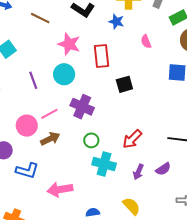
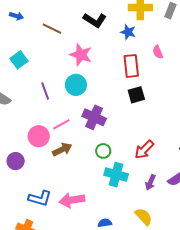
red rectangle: (101, 56) -> (131, 66), moved
blue L-shape: (27, 171) -> (40, 198), moved

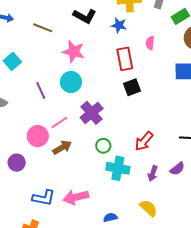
pink semicircle: (158, 52) -> (150, 43), turned 32
purple cross: (94, 117) -> (92, 113), turned 30

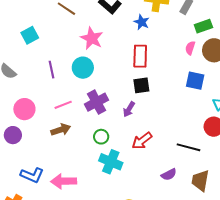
pink semicircle: (150, 43) -> (190, 48), moved
pink circle: (38, 136) -> (24, 109), moved
purple arrow: (153, 173) -> (129, 109), moved

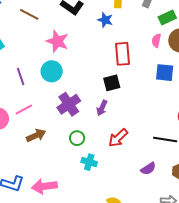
red rectangle: (140, 56) -> (122, 54), moved
pink line: (63, 105) -> (24, 109), moved
cyan cross: (111, 162) -> (89, 162), size x0.7

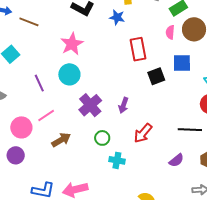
brown line: (29, 14) -> (29, 22), moved
pink star: (57, 41) -> (72, 44), turned 30
black square: (112, 83) -> (156, 76), moved

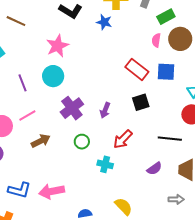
red rectangle: (138, 49) -> (137, 69), moved, turned -45
black square: (156, 76) -> (141, 102), moved
cyan cross: (117, 160) -> (105, 164), moved

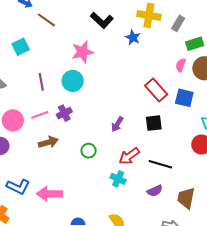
purple cross: (72, 108) -> (64, 113), moved, size x0.7
black line: (170, 139) -> (160, 164), moved
cyan cross: (105, 164) -> (118, 179), moved

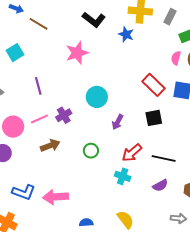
cyan circle: (73, 81) -> (97, 97), moved

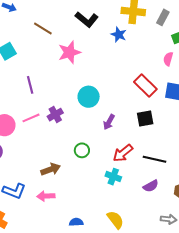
brown line: (39, 24) -> (43, 29), moved
brown arrow: (50, 146) -> (51, 169), moved
pink arrow: (55, 197) -> (46, 196), size x0.7

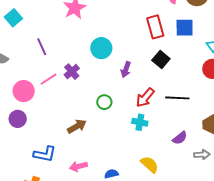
red rectangle: (145, 85) -> (155, 27), turned 40
black square: (145, 118) -> (161, 60), turned -30
purple semicircle: (151, 186) -> (180, 138), moved
pink arrow: (46, 196) -> (78, 166), moved

